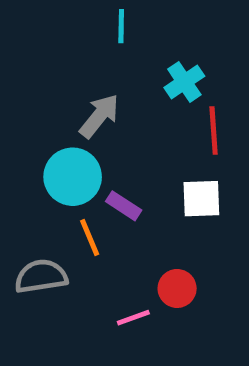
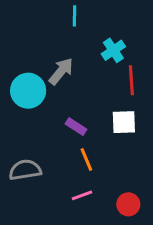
cyan circle: (73, 177) -> (28, 91), moved
orange line: (90, 237) -> (86, 159), moved
red circle: (177, 288) -> (128, 204), moved

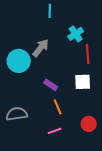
red circle: (128, 204) -> (89, 124), moved

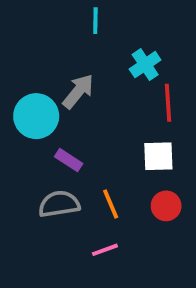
purple rectangle: (51, 85) -> (69, 160), moved
gray semicircle: (17, 114) -> (59, 204), moved
red circle: (89, 124) -> (166, 206), moved

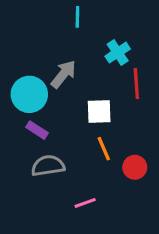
white square: (158, 156) -> (99, 111), moved
purple rectangle: (69, 160) -> (37, 130), moved
orange line: (111, 204) -> (104, 149), moved

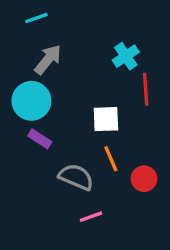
cyan line: (77, 17) -> (36, 18), moved, turned 70
gray arrow: (63, 74) -> (48, 59), moved
gray semicircle: (48, 166) -> (76, 177), moved, turned 32

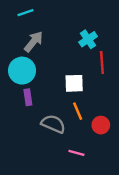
purple rectangle: (40, 139) -> (28, 97), turned 49
pink line: (91, 217) -> (76, 153), moved, turned 35

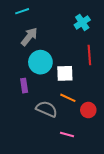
cyan cross: (88, 39) -> (82, 22), moved
cyan circle: (22, 71) -> (40, 62), moved
orange line: (78, 111) -> (68, 98), turned -42

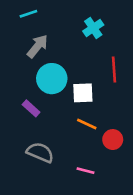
cyan cross: (82, 22) -> (93, 28), moved
purple rectangle: (24, 86) -> (31, 108), turned -40
gray semicircle: (47, 109) -> (40, 152), moved

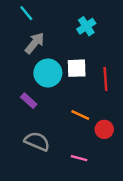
cyan line: (28, 14) -> (26, 13), turned 70
red line: (114, 70) -> (105, 79), moved
white square: (83, 93) -> (77, 68), moved

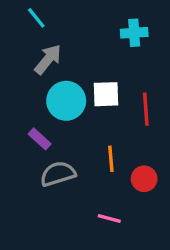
cyan cross: (86, 26) -> (134, 33), moved, turned 30
orange line: (80, 115) -> (111, 159), turned 60
gray semicircle: (37, 141) -> (58, 174), moved, turned -40

